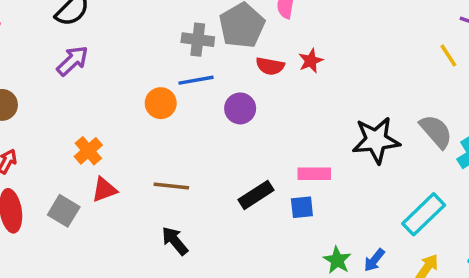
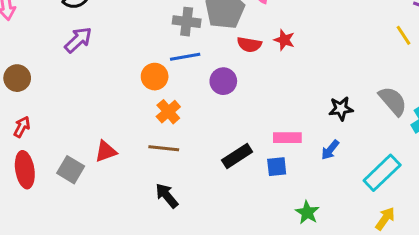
red star: (311, 61) -> (284, 40), turned -30
black star: (376, 140) -> (341, 109), size x0.6
orange cross: (88, 151) -> (168, 112), moved
blue arrow: (374, 260) -> (330, 150), moved

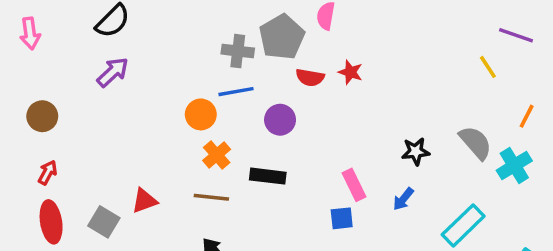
pink rectangle: (287, 138) -> (354, 185), turned 64
black rectangle: (237, 156) -> (268, 176), moved, turned 40

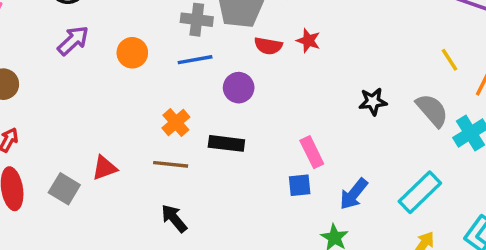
yellow line: (488, 67) -> (450, 60), moved
orange circle: (201, 114) -> (132, 53), moved
black star: (416, 151) -> (373, 102), moved
blue arrow: (403, 199) -> (354, 194), moved, size x1.4

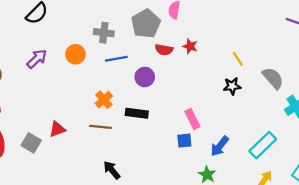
gray cross: (197, 20) -> (104, 33), moved
purple arrow: (73, 41) -> (37, 59), moved
yellow line: (450, 60) -> (238, 59), moved
gray semicircle: (432, 110) -> (273, 78), moved
black arrow: (174, 218) -> (112, 170), moved

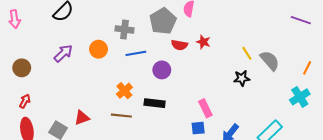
gray semicircle: (273, 78) -> (270, 61), moved

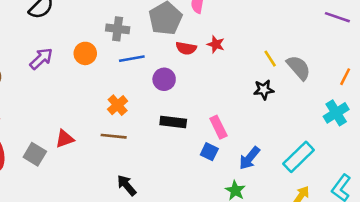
black rectangle: (155, 103) -> (173, 122), moved
blue square: (198, 128) -> (209, 152), turned 32

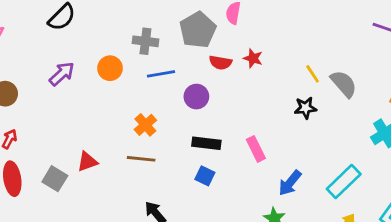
blue square: (209, 152) -> (205, 176), moved

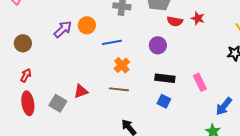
orange circle: (110, 68) -> (87, 25), moved
blue line: (161, 74) -> (112, 42), moved

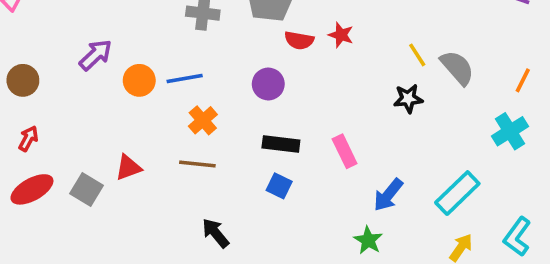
orange circle: (87, 25) -> (139, 80), moved
red ellipse: (28, 103) -> (32, 189), turned 70

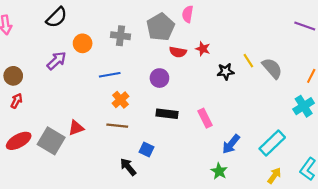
orange circle: (139, 80) -> (83, 43), moved
black star: (408, 99) -> (226, 72), moved
red arrow: (28, 139) -> (16, 101), moved
blue square: (279, 186) -> (146, 150), moved
gray square: (87, 189) -> (51, 141), size x1.4

